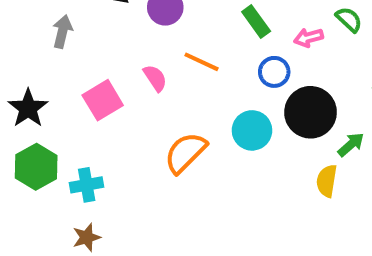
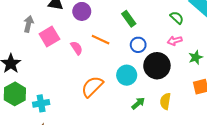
pink arrow: (308, 38) -> (175, 41), moved
pink square: (103, 100) -> (49, 36), moved
green arrow: (351, 145) -> (138, 103), moved

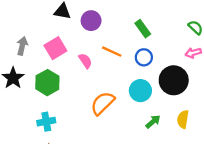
gray arrow: (29, 24) -> (22, 46), moved
blue circle: (138, 45) -> (144, 57), moved
green hexagon: (15, 94) -> (47, 83), moved

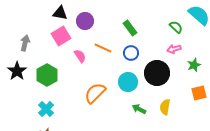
pink square: (55, 48) -> (61, 36), moved
cyan cross: (46, 122) -> (46, 109), turned -35
green arrow: (153, 122) -> (139, 109), turned -112

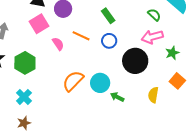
pink arrow: (174, 49) -> (152, 37), size x1.5
cyan circle: (128, 82) -> (100, 83), moved
orange square: (199, 93) -> (177, 81), turned -35
yellow semicircle: (165, 107) -> (153, 95), moved

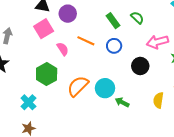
green semicircle: (154, 15) -> (137, 18), moved
black circle: (135, 61) -> (140, 66), size x0.7
green hexagon: (25, 63) -> (47, 74), moved

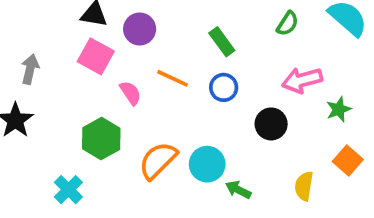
green semicircle: (137, 18) -> (288, 24), moved, turned 80
pink square: (44, 29) -> (96, 56), turned -30

